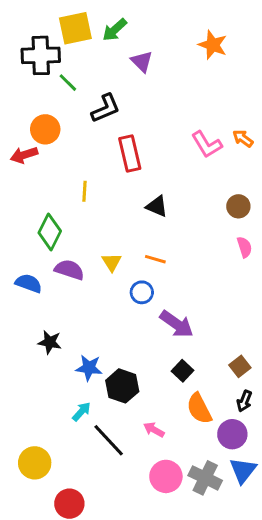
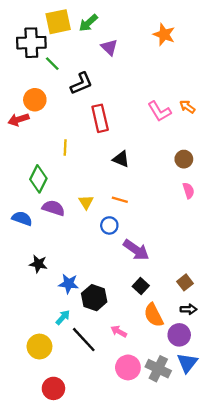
black arrow: (244, 401) -> (188, 309), turned -112
yellow circle: (35, 463) -> (39, 347), moved

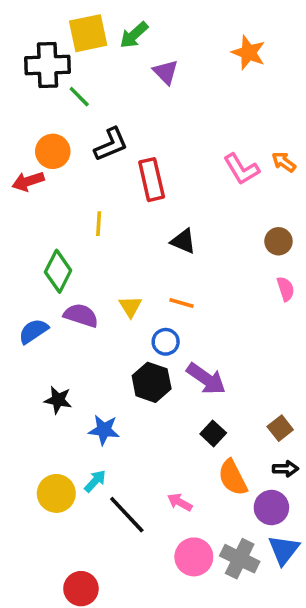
black L-shape: (81, 83) -> (111, 144), moved
blue semicircle: (22, 218) -> (33, 331), turned -54
black hexagon: (94, 298) -> (152, 382), moved
yellow circle: (39, 347) -> (56, 493), moved

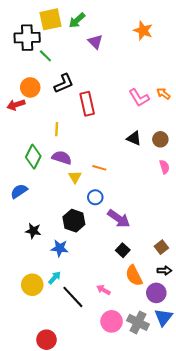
black triangle: (183, 241) -> (134, 138), moved
orange line: (181, 303) -> (99, 168), moved
purple semicircle: (81, 315) -> (62, 158), moved
black hexagon: (152, 382) -> (74, 221), moved

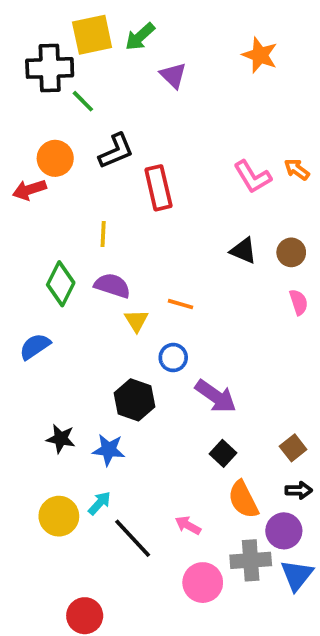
black star: (33, 231) -> (61, 439), moved
gray cross: (138, 322) -> (251, 560), moved, turned -30

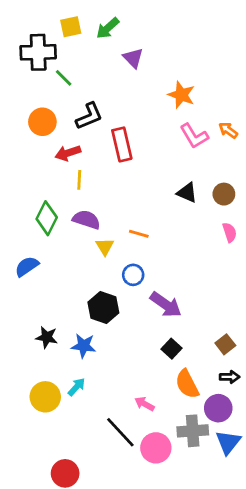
yellow square: (92, 35) -> (71, 27), size x0.7
orange star: (260, 55) -> (181, 95), moved
red arrow: (29, 190) -> (68, 153), moved
black line: (133, 538) -> (120, 432), moved

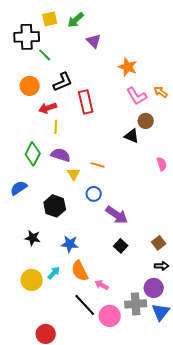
brown circle: (224, 194) -> (146, 121), moved
black hexagon: (103, 307) -> (55, 206), moved
blue star: (84, 346) -> (70, 244), moved
orange semicircle: (187, 384) -> (80, 271), moved

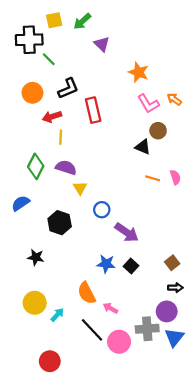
orange line: (98, 165) -> (153, 178), moved
blue star: (70, 244) -> (106, 264), moved
cyan arrow: (54, 273) -> (57, 315), moved

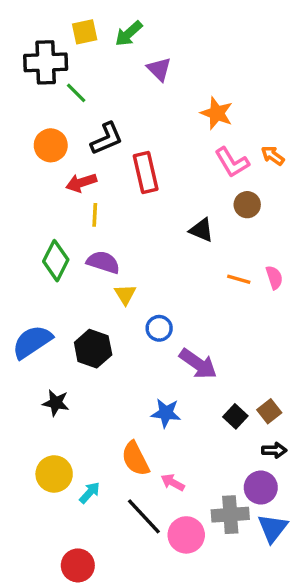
black triangle: (143, 147) -> (201, 230), moved
blue semicircle: (21, 203) -> (32, 342), moved, size x1.4
black square: (131, 266) -> (235, 416), moved

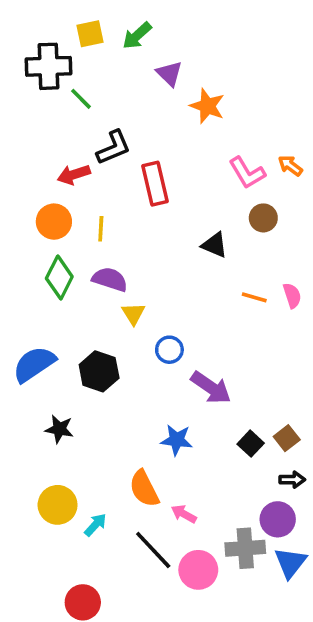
orange star: (217, 113) -> (207, 106), moved
orange circle: (51, 145) -> (54, 222), moved
red arrow: (81, 183) -> (74, 175), moved

